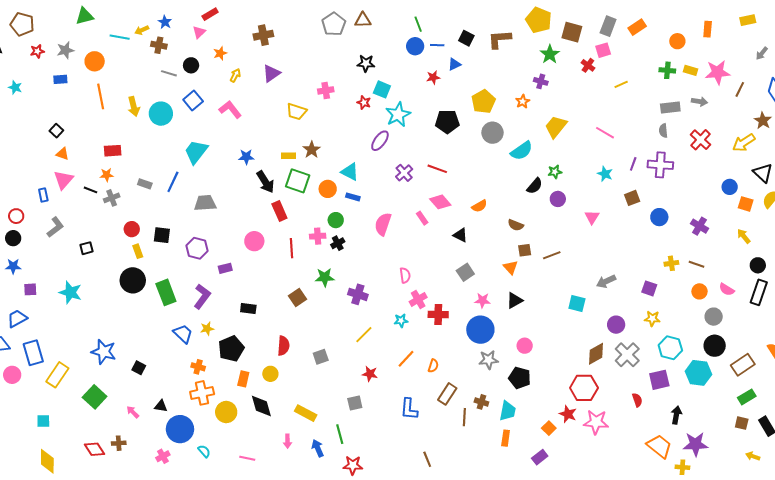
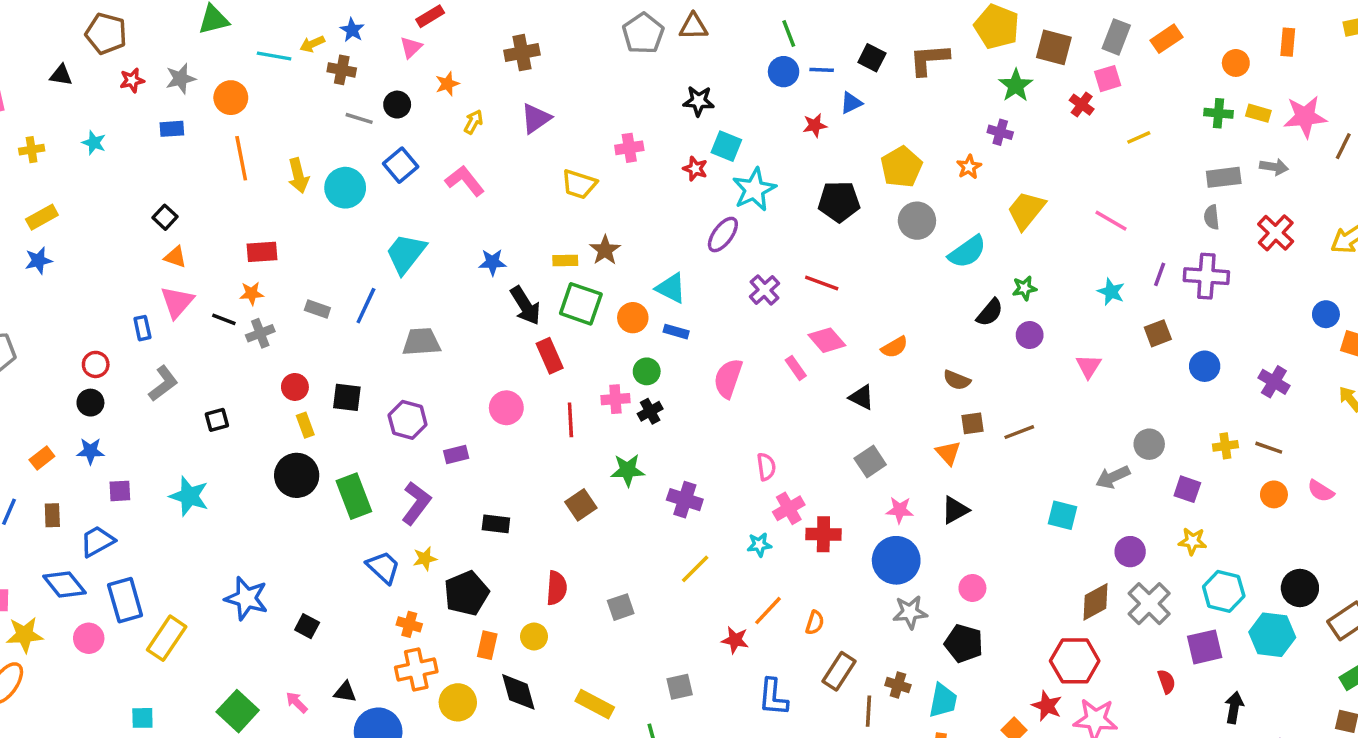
gray circle: (714, 317) -> (1149, 444), moved
red star: (370, 374) -> (735, 640), moved
green square: (95, 397) -> (238, 711), moved

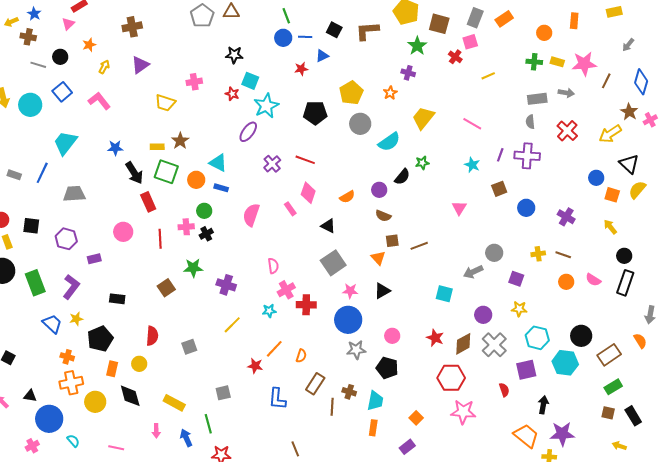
purple circle: (1030, 335) -> (379, 190), moved
pink diamond: (827, 340) -> (308, 193), turned 60
gray square: (870, 461) -> (333, 263), size x1.4
red star: (1047, 706) -> (435, 338), moved

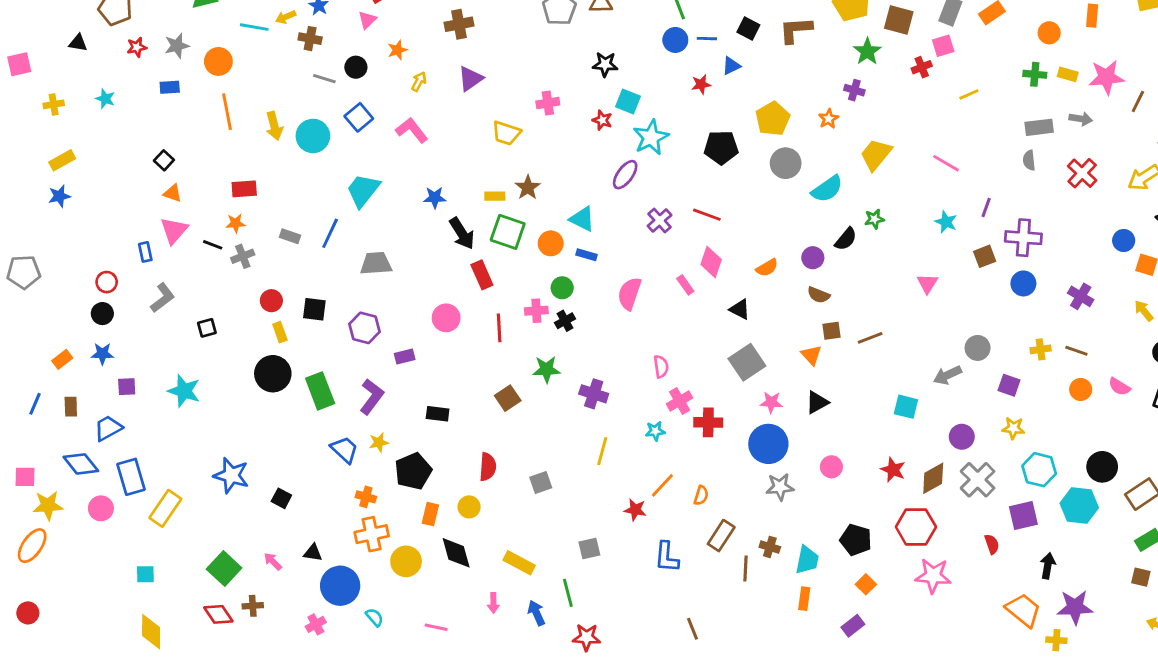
red cross: (455, 57) -> (922, 67), turned 32
purple cross: (527, 156) -> (1023, 238), moved
yellow line: (232, 325) -> (602, 451), turned -30
black pentagon: (387, 368) -> (856, 540), moved

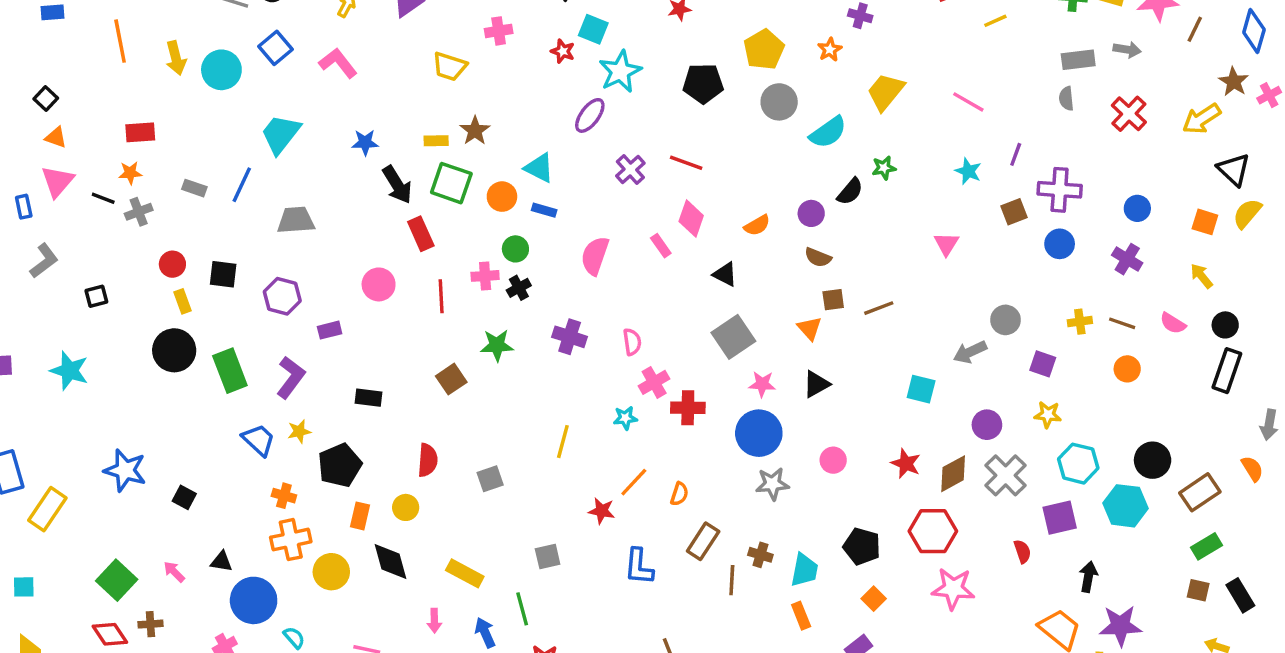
blue circle: (1124, 241) -> (1137, 208), moved
pink semicircle: (1119, 387) -> (1173, 323), moved
purple cross: (594, 394) -> (570, 337), moved
orange rectangle: (804, 599) -> (801, 616), turned -30

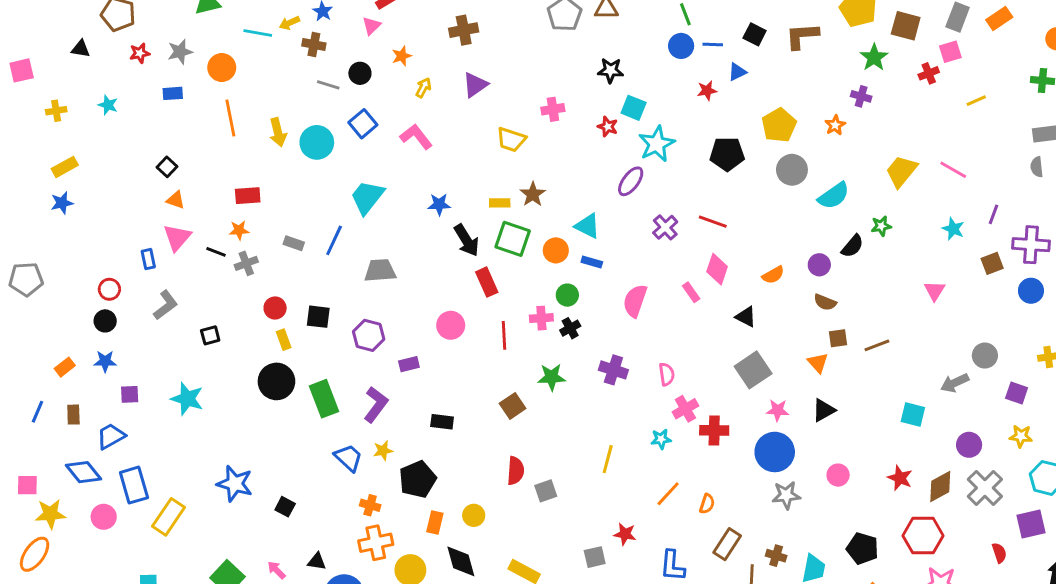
yellow trapezoid: (886, 92) -> (901, 171), moved
red semicircle: (428, 460) -> (515, 471), moved
red star: (602, 511) -> (625, 534), moved

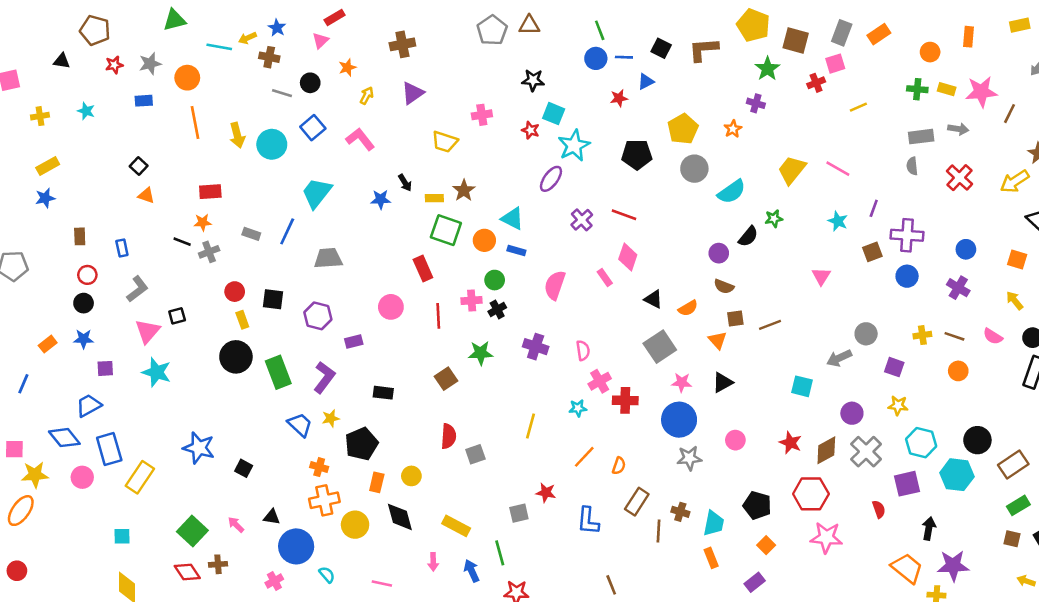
pink triangle: (177, 237) -> (148, 331), moved
black arrow: (467, 240) -> (405, 183), moved, size x0.6
orange semicircle: (773, 275) -> (688, 308), moved
brown rectangle: (73, 415) -> (80, 236), moved

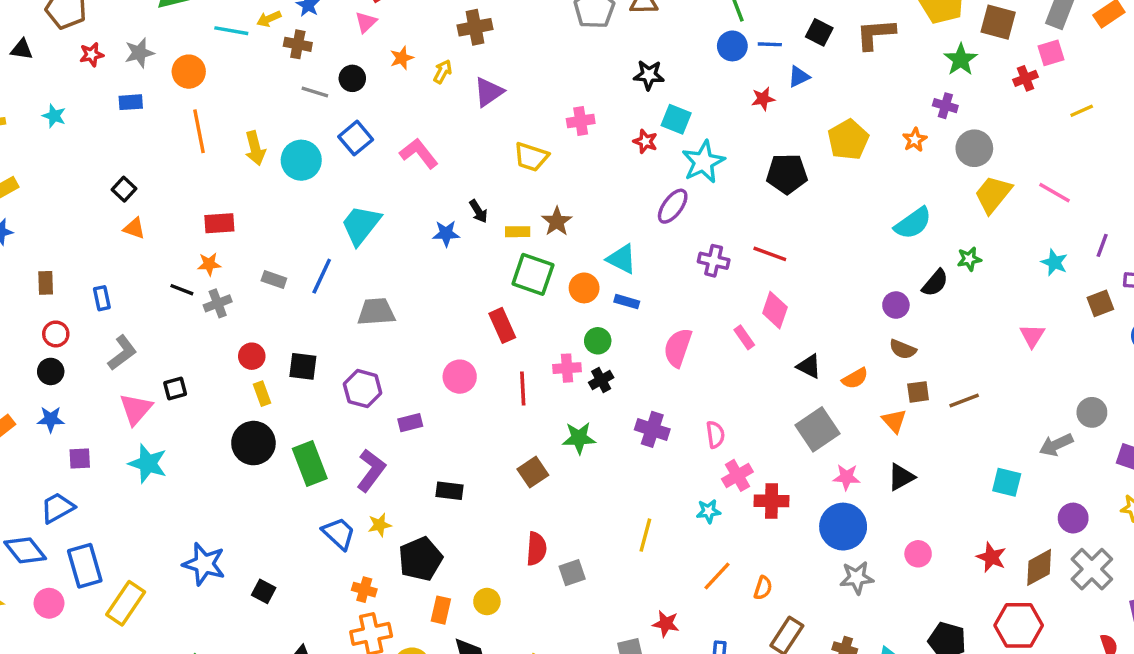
yellow arrow: (367, 96) -> (443, 72), moved
gray circle: (694, 169) -> (974, 148), moved
purple cross: (582, 220) -> (714, 261), turned -35

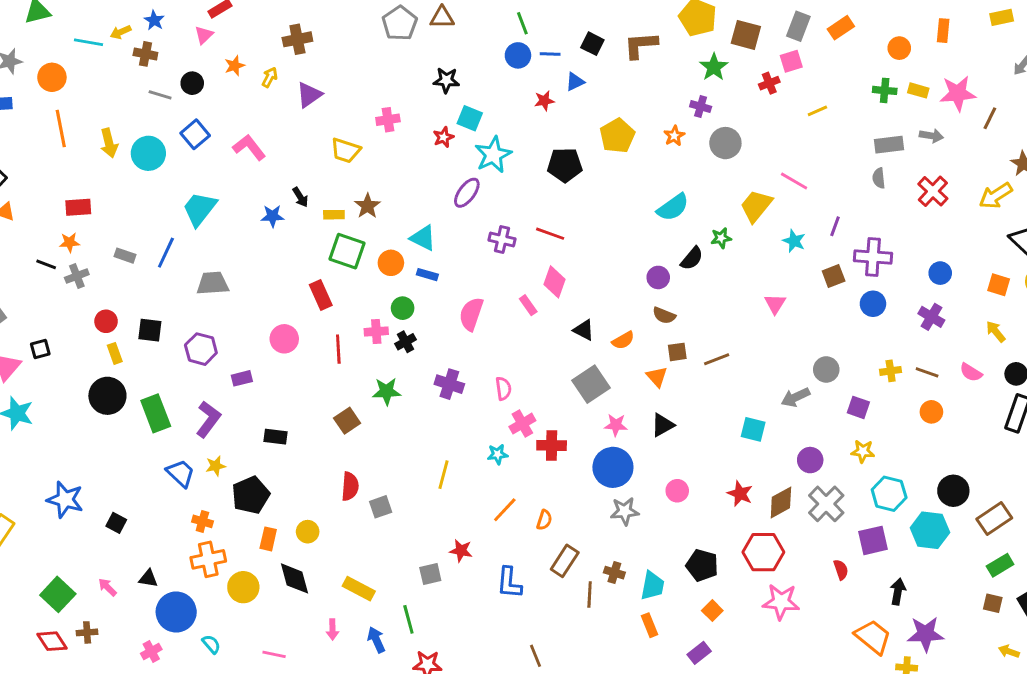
red star: (645, 141) -> (443, 137), turned 30
yellow trapezoid: (993, 194) -> (756, 206), moved

